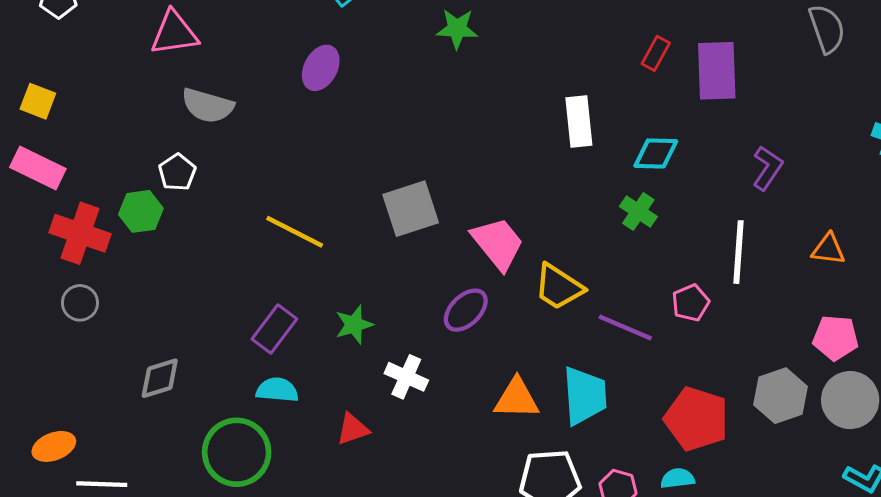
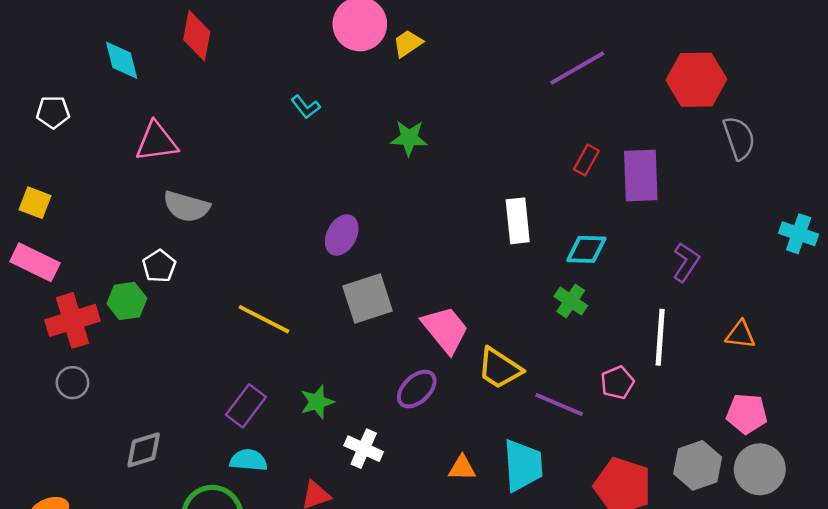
purple ellipse: (321, 68) -> (342, 235), moved
red cross: (80, 233) -> (72, 320), turned -36
orange triangle: (517, 399) -> (462, 468), size x0.7

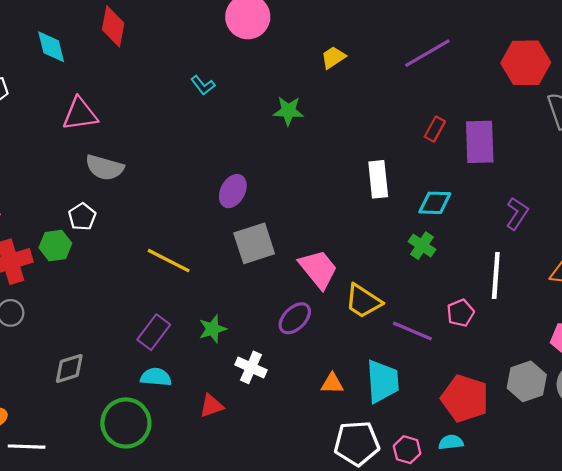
yellow trapezoid: (408, 43) -> (333, 57), moved

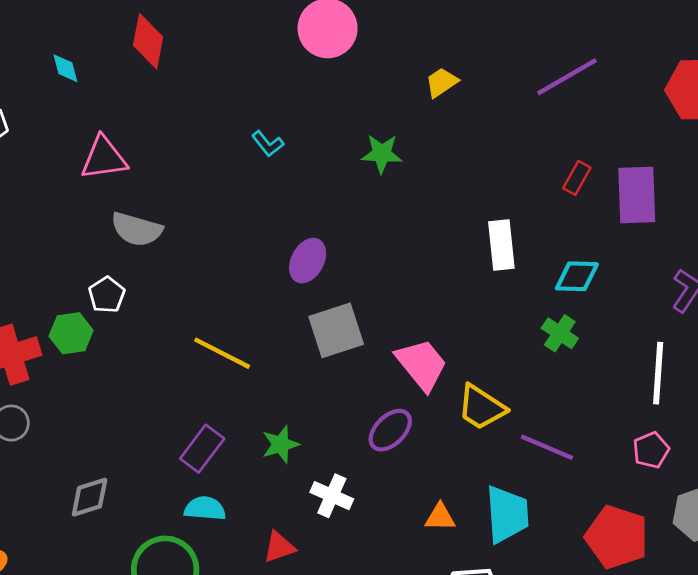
cyan diamond: (51, 47) -> (65, 68), size x0.7
cyan L-shape: (203, 85) -> (268, 144), moved
pink pentagon: (460, 313) -> (651, 450), moved

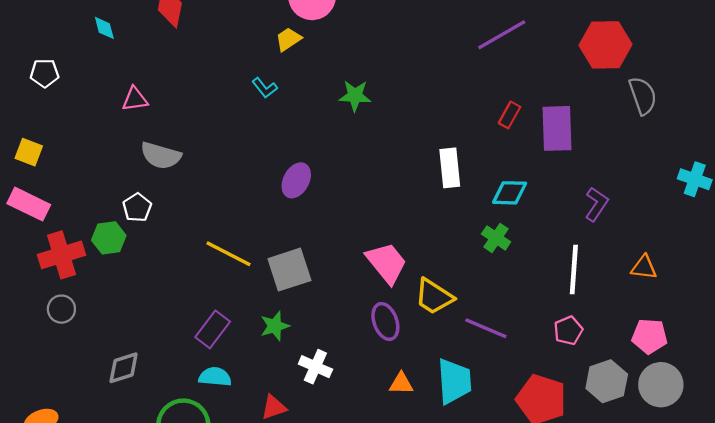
yellow trapezoid: (442, 82) -> (288, 39), moved
pink triangle: (104, 158) -> (135, 99), size x0.7
gray square: (336, 330) -> (289, 270), moved
purple ellipse: (390, 430) -> (385, 321), moved, turned -66

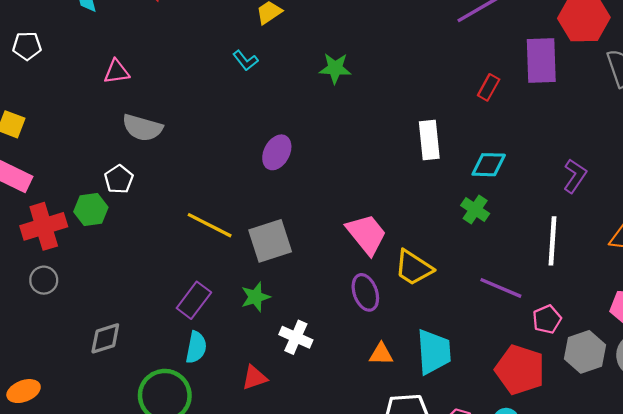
purple rectangle: (557, 128) -> (541, 60), moved
purple line: (486, 328) -> (501, 288), moved
pink pentagon: (568, 331) -> (547, 319), moved
cyan semicircle: (215, 377) -> (196, 347), turned 96

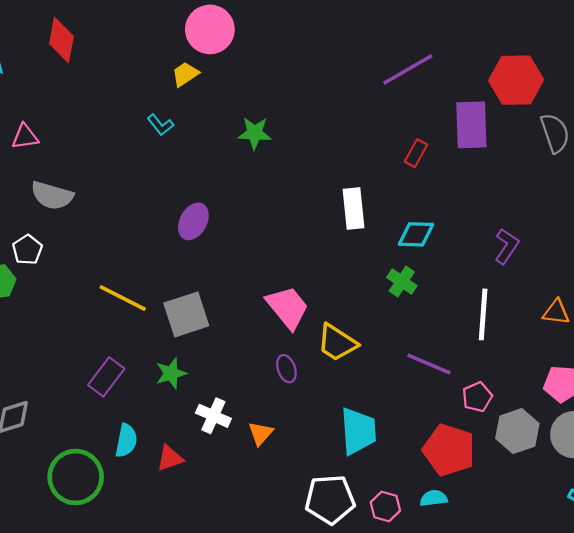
purple ellipse: (365, 292) -> (286, 369), size x0.7
cyan semicircle: (196, 347) -> (126, 440), moved
orange triangle: (381, 354) -> (261, 433), moved, turned -50

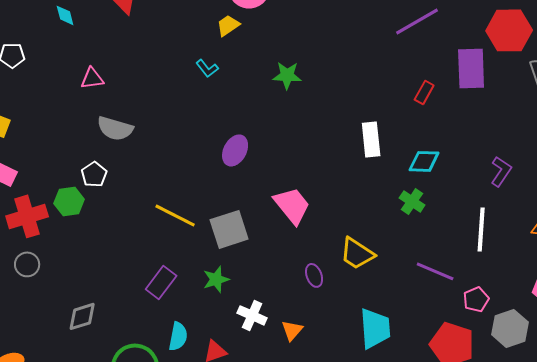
pink trapezoid: (288, 307) -> (292, 205), moved

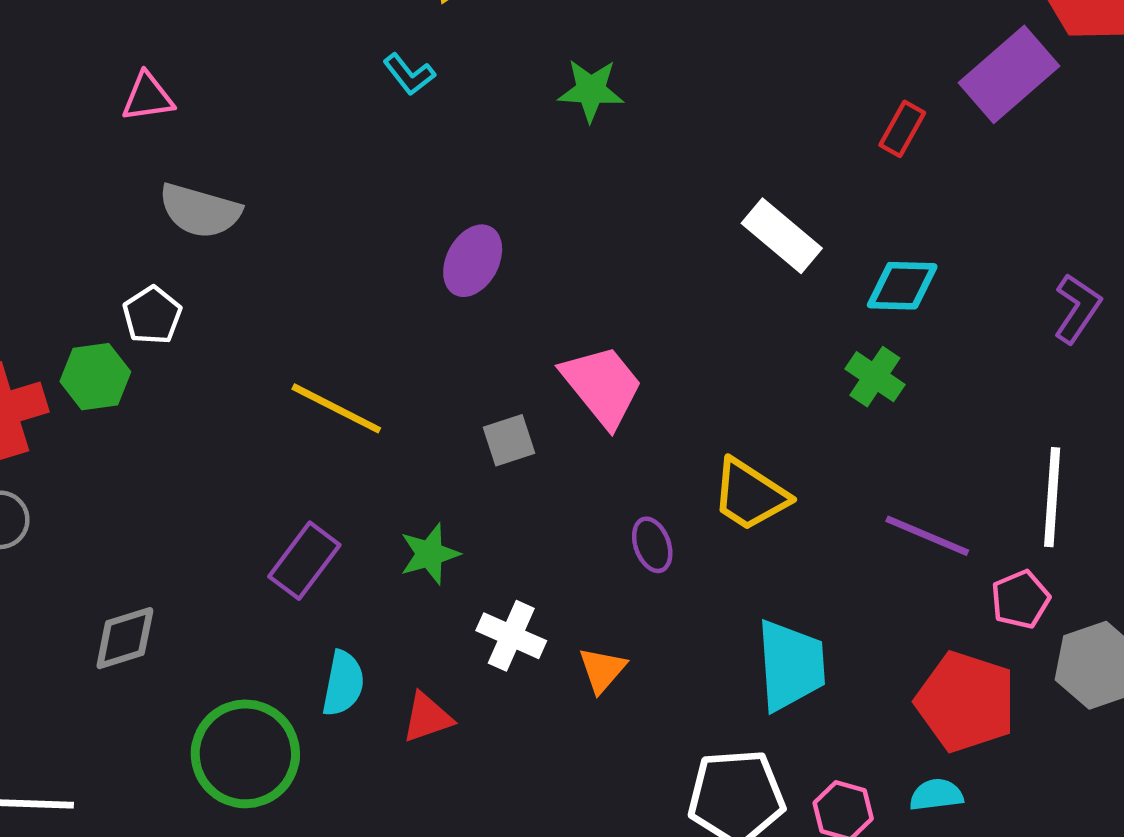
purple rectangle: (471, 68) -> (1009, 74), turned 51
white rectangle: (371, 139) -> (782, 236), turned -44
gray square: (229, 229) -> (509, 440), moved, size x0.6
white line: (481, 229) -> (1052, 497), moved

